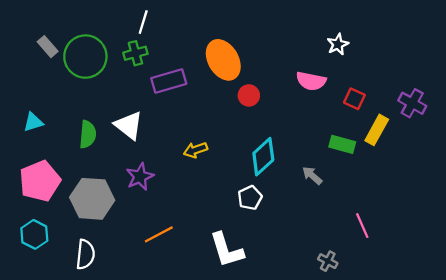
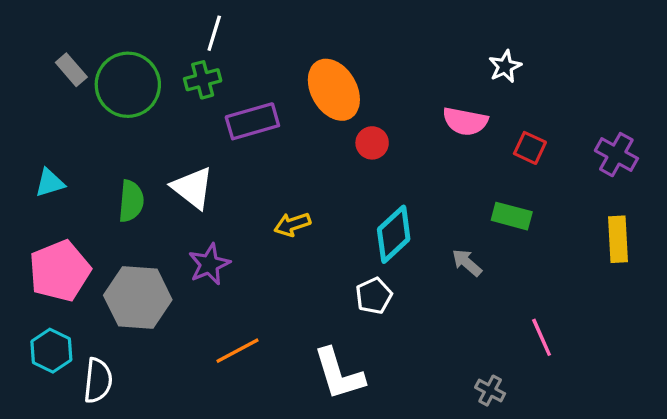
yellow rectangle: (377, 130) -> (618, 239), moved, turned -32
white semicircle: (85, 254) -> (98, 381), moved

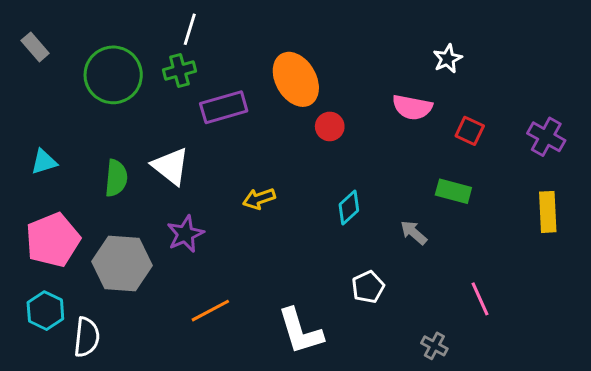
gray rectangle: (71, 70) -> (35, 47), moved
cyan diamond: (394, 234) -> (349, 207), size x0.7
white pentagon: (374, 296) -> (368, 287), moved

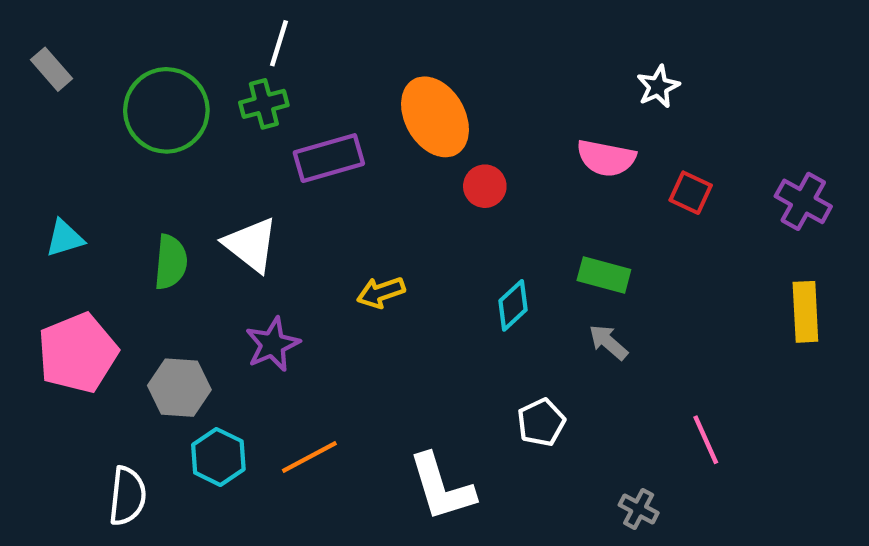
green rectangle: (453, 191) -> (604, 275), moved
gray hexagon: (122, 263) -> (179, 388), size x0.7
cyan hexagon: (45, 311) -> (218, 457), moved

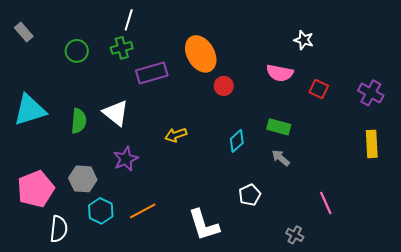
white star: (658, 87) -> (304, 40), turned -30
green circle: (166, 110) -> (77, 51), size x0.6
cyan triangle: (65, 238) -> (30, 110), size x1.8
pink pentagon: (78, 353) -> (36, 189), moved

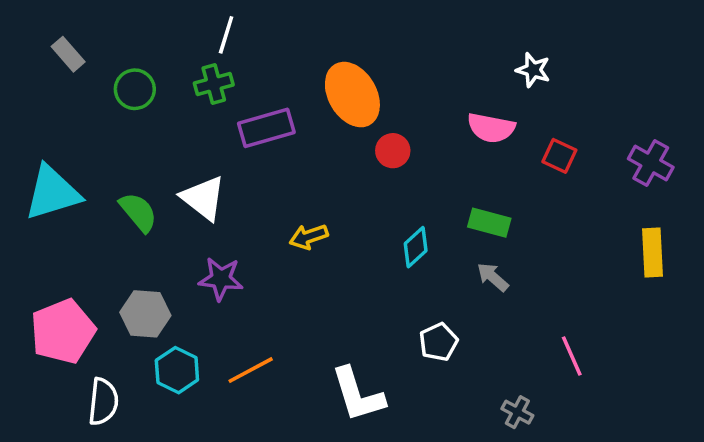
gray rectangle: (24, 32) -> (68, 54), moved
green semicircle: (79, 121) -> (138, 212), turned -45
purple star: (126, 159) -> (221, 279), turned 30

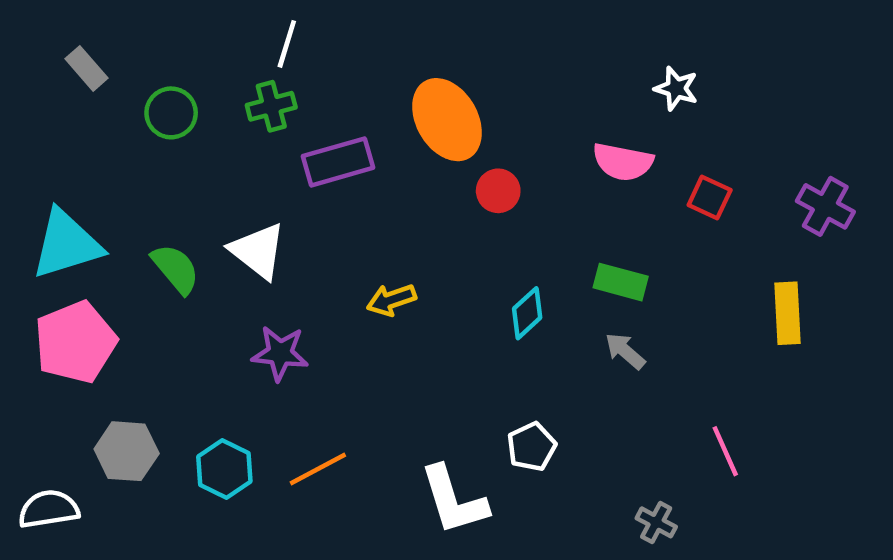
yellow rectangle: (652, 252) -> (787, 313), moved
gray hexagon: (145, 314) -> (127, 451), moved
pink pentagon: (63, 331) -> (75, 342), moved
white pentagon: (438, 342) -> (532, 447), moved
white semicircle: (103, 402) -> (49, 509), moved, turned -105

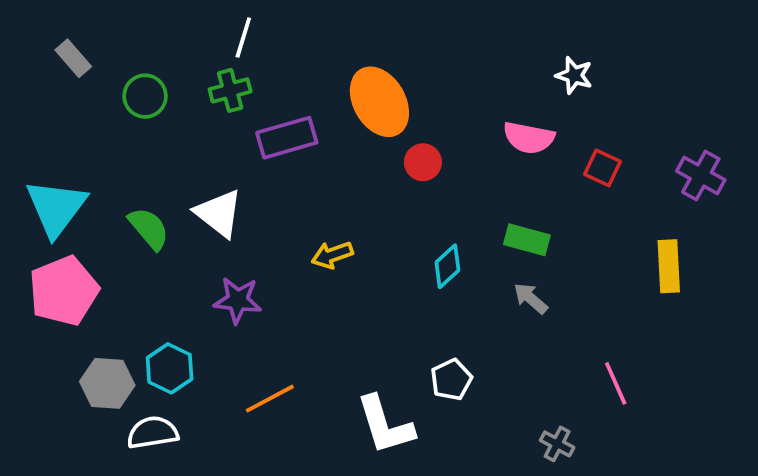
cyan triangle: (66, 244) -> (56, 208), turned -36
cyan hexagon: (224, 469) -> (170, 368), moved
white semicircle: (49, 509) -> (153, 433), moved

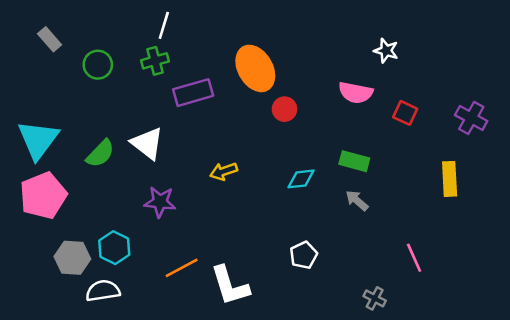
green semicircle: (149, 228) -> (100, 154), turned 84
cyan diamond: (447, 266) -> (301, 179), turned 36
white L-shape: (385, 425) -> (230, 286), moved

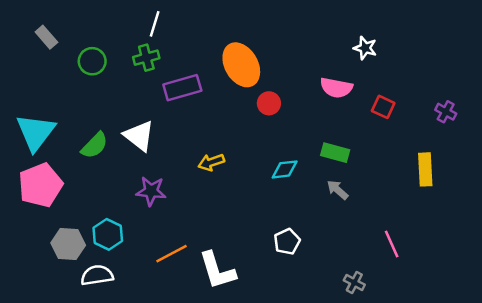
purple cross: (471, 118) -> (446, 112), size x0.7

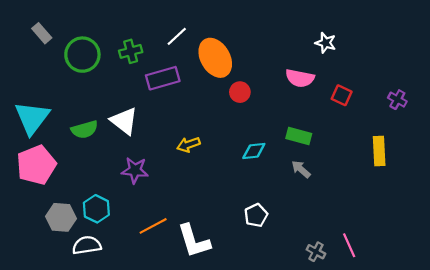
white line: (155, 24) -> (177, 36), moved, turned 30
green circle: (92, 61) -> (82, 55), size x1.4
green semicircle: (95, 145) -> (85, 130), turned 30
pink line: (392, 244) -> (349, 245), moved

